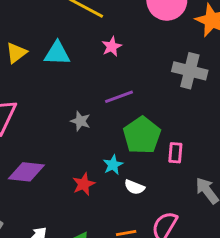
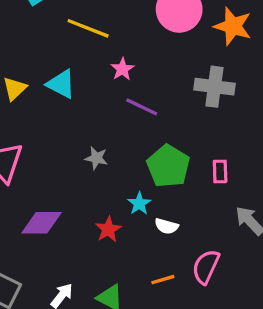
cyan triangle: (57, 53) -> (61, 84), turned 32
purple line: (119, 97) -> (142, 107), moved, turned 52
pink rectangle: (175, 153) -> (220, 171), moved

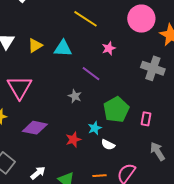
pink star: (122, 69) -> (109, 48), moved
cyan triangle: (61, 84) -> (63, 48), turned -36
purple line: (142, 107) -> (91, 74), moved

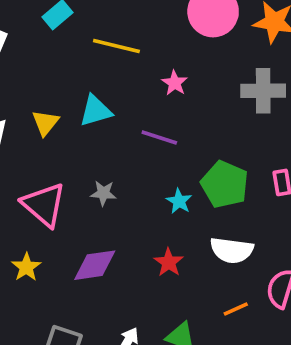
gray star: (75, 96) -> (103, 193), moved
cyan star: (95, 128) -> (179, 201), moved
white semicircle: (108, 145) -> (232, 250), size x1.6

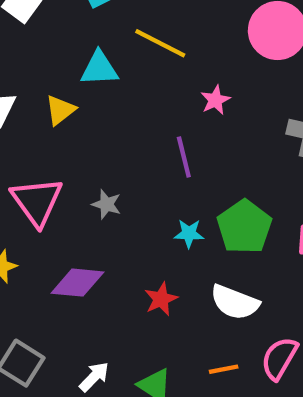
cyan triangle: (95, 111) -> (99, 68), moved
purple line: (159, 137) -> (184, 157), turned 45
cyan star: (179, 201) -> (189, 233), turned 30

